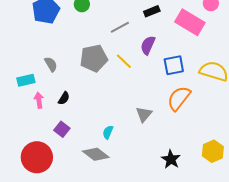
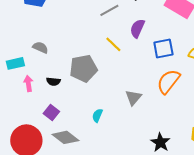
gray pentagon: (94, 58) -> (83, 68), moved
gray semicircle: (51, 64) -> (40, 47), turned -35
black semicircle: (64, 98) -> (53, 81), turned 64
gray diamond: (96, 154) -> (65, 137), moved

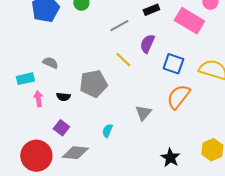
blue square: (163, 48) -> (173, 64), turned 30
gray diamond: (65, 137) -> (75, 153), turned -32

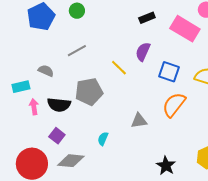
gray line: (119, 26) -> (77, 51), moved
black semicircle: (63, 97) -> (59, 105), size x1.6
gray triangle: (143, 113) -> (139, 121), turned 42

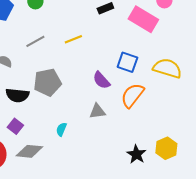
purple semicircle: (143, 52) -> (101, 80), moved, turned -66
yellow line: (119, 68) -> (73, 39), moved, turned -66
black star: (166, 166) -> (136, 154), moved

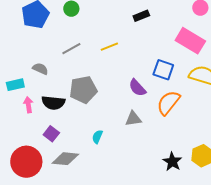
pink rectangle: (143, 19) -> (190, 41), moved

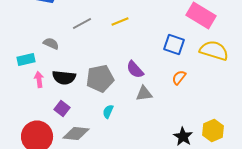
purple semicircle: (137, 88) -> (135, 70), moved
gray pentagon: (83, 90) -> (100, 79), moved
orange semicircle: (168, 103) -> (179, 78), size x0.6

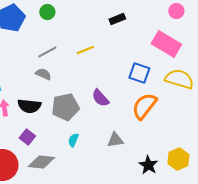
gray semicircle: (51, 44) -> (43, 74), moved
orange semicircle: (179, 78) -> (144, 106), size x1.8
gray triangle: (144, 94) -> (115, 140), moved

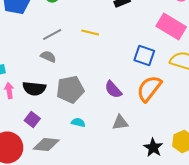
yellow line: (85, 50) -> (90, 33), turned 36
purple semicircle: (100, 98) -> (113, 90), moved
cyan semicircle: (73, 140) -> (78, 123), turned 80

